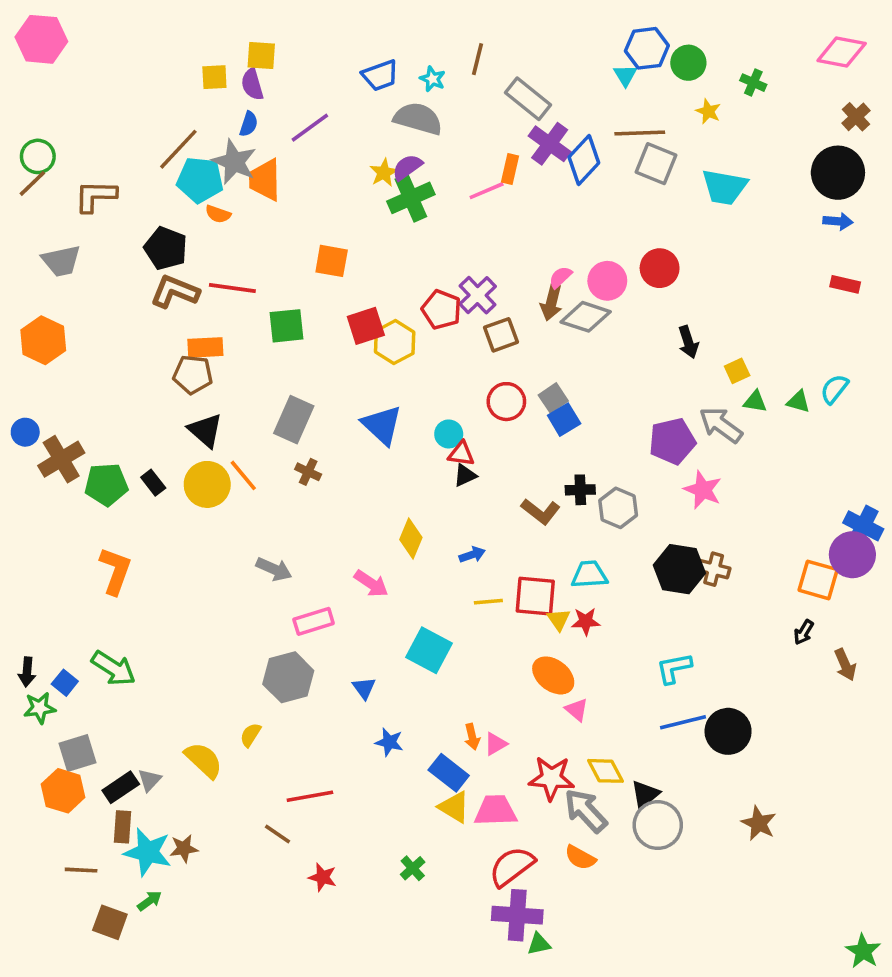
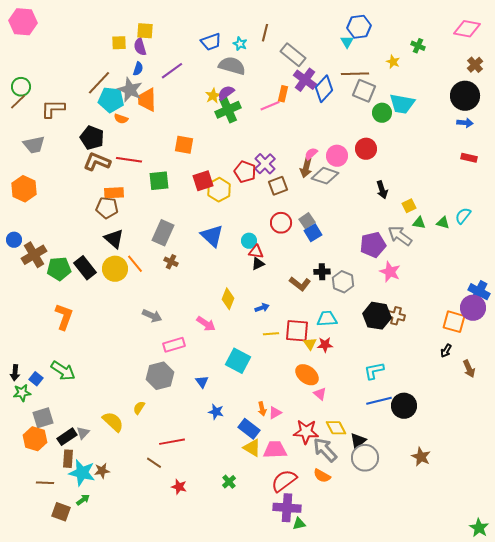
green circle: (688, 63) -> (382, 113), moved
black rectangle: (153, 483) -> (85, 268), size x1.6

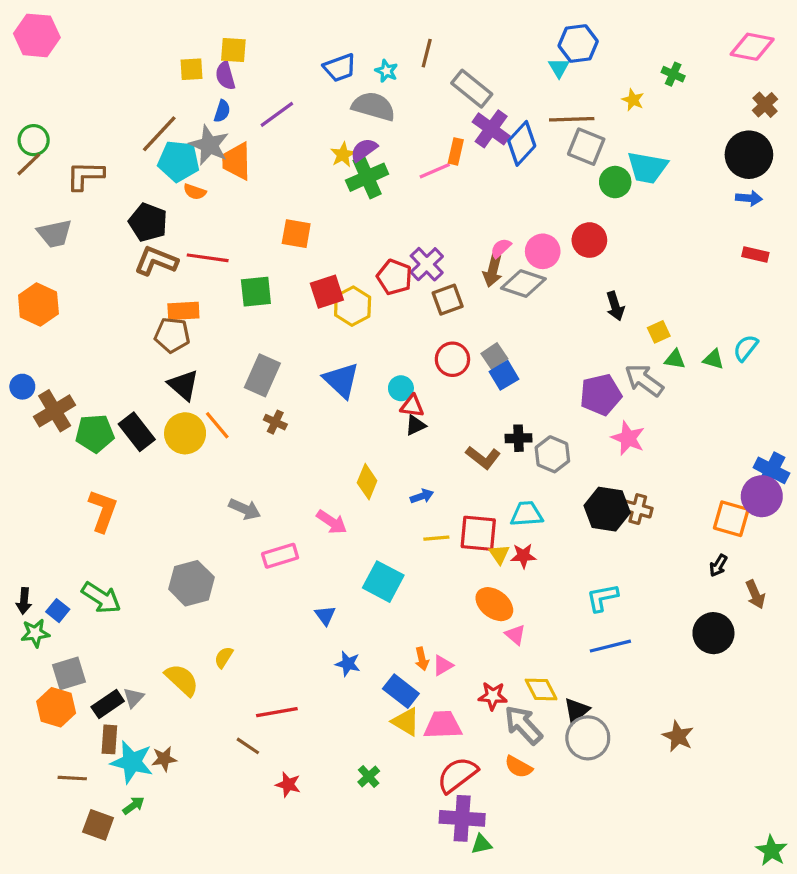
gray hexagon: (160, 376) -> (191, 583), moved
black circle: (404, 406) -> (713, 633), moved
red star: (306, 432) -> (493, 696), size x0.7

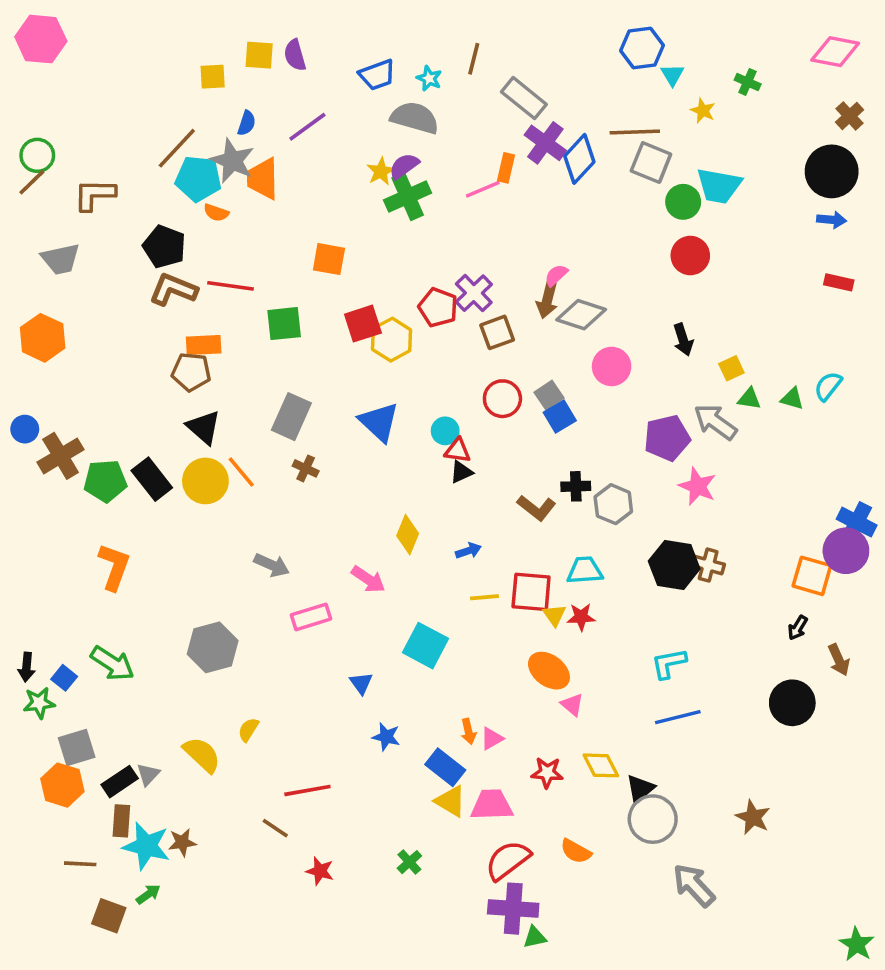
cyan triangle: (559, 68) -> (672, 75), moved
purple semicircle: (225, 76) -> (295, 55), moved
red circle: (589, 240) -> (690, 256), moved
pink circle: (543, 251) -> (612, 366), moved
gray arrow: (523, 725) -> (694, 885), moved

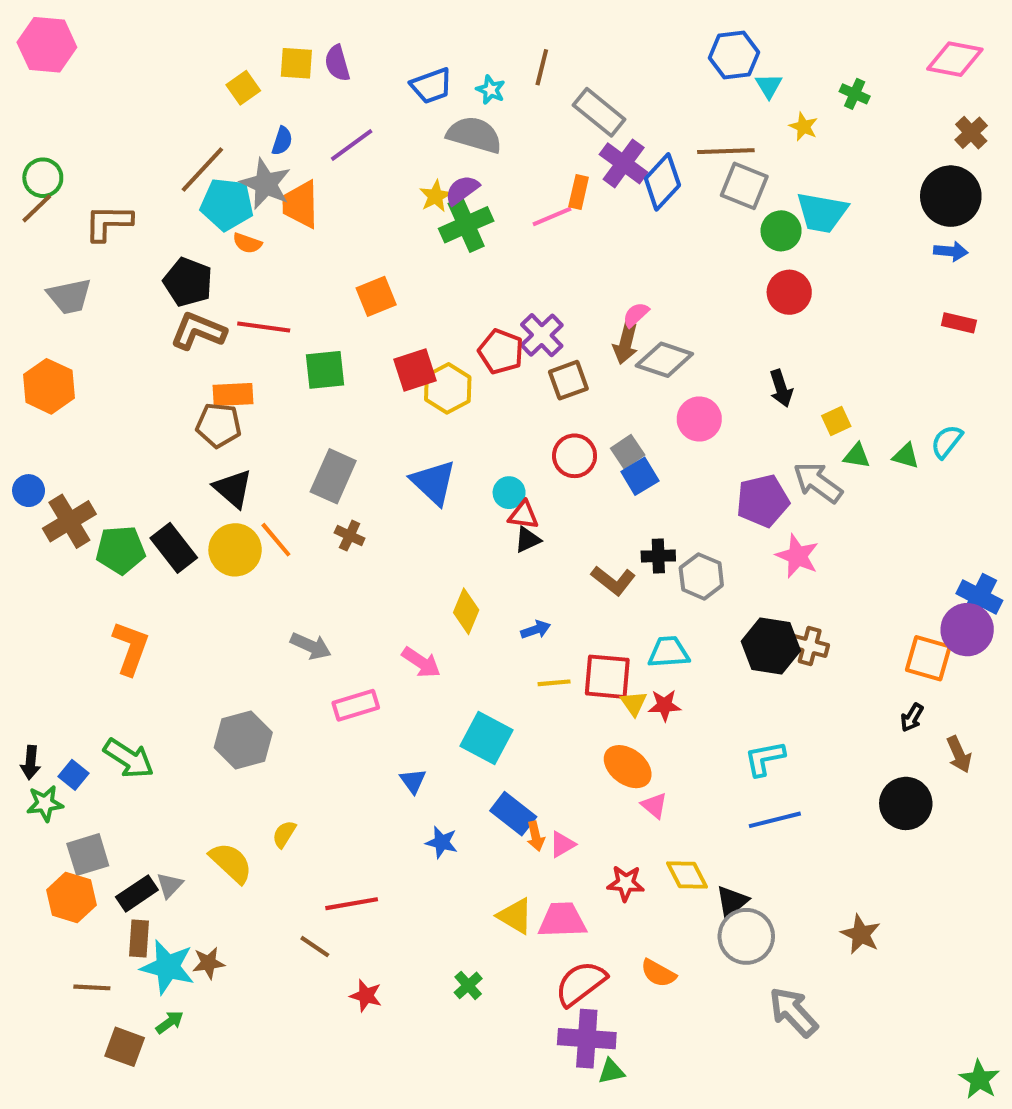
yellow square: (213, 77) -> (243, 88), turned -32
orange square: (329, 259) -> (376, 296), turned -32
blue rectangle: (445, 767) -> (513, 814), moved

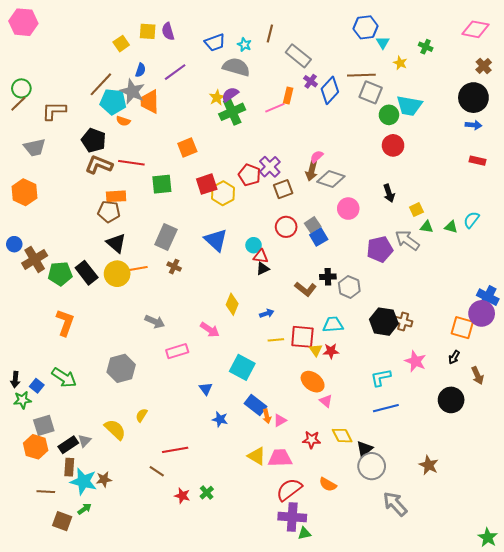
purple cross: (624, 163) -> (311, 81), size x0.6
orange line: (276, 540) -> (137, 269), turned -60
pink star: (797, 556) -> (415, 361), moved
green cross: (468, 985) -> (207, 493), moved

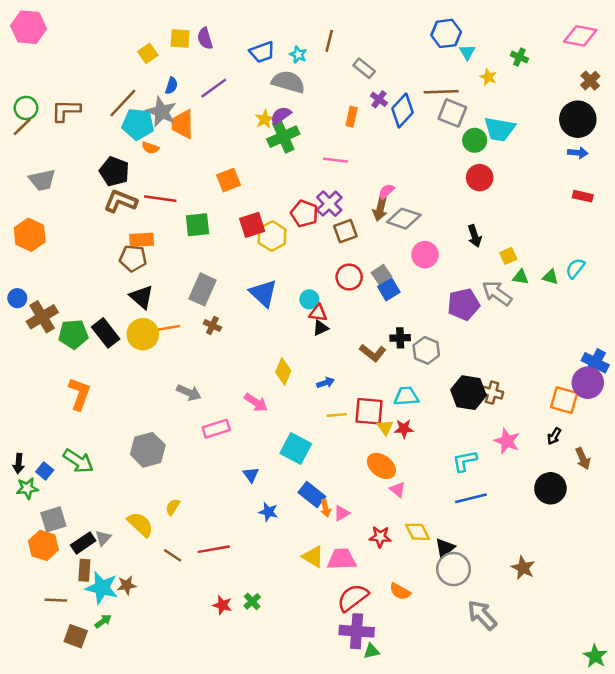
gray rectangle: (298, 56) -> (364, 68), size x0.7
pink line: (275, 108) -> (335, 160), moved, turned 30
brown L-shape: (54, 111) -> (66, 110), moved
brown line: (157, 471) -> (173, 555), moved

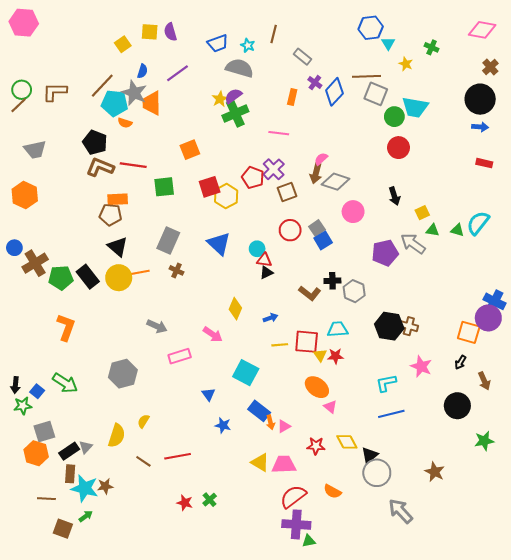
cyan semicircle: (575, 268) -> (478, 223), size x1.4
yellow semicircle: (140, 524) -> (117, 436), turned 65
green star: (595, 656) -> (484, 441), moved, turned 30

